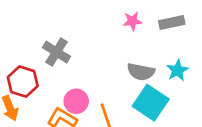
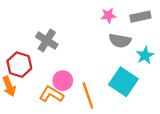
gray semicircle: (141, 72) -> (120, 41), moved

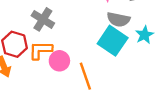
cyan square: (123, 82) -> (113, 41), moved
orange L-shape: (51, 94) -> (41, 50), moved, turned -30

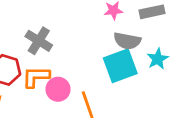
cyan square: (113, 41) -> (120, 66), turned 36

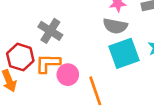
gray semicircle: (127, 41) -> (115, 26), moved

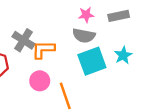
orange L-shape: (48, 63) -> (43, 50), moved

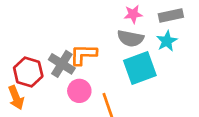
gray cross: (24, 40) -> (62, 64), moved
cyan star: (123, 55) -> (167, 41), moved

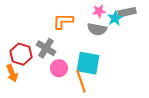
cyan star: (167, 41) -> (115, 18), moved
orange L-shape: (83, 55) -> (63, 21), moved
cyan square: (140, 68) -> (88, 63), moved, turned 30

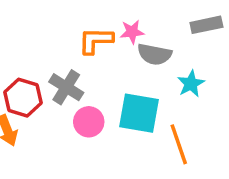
pink star: (99, 11) -> (132, 32), moved
cyan star: (115, 18) -> (191, 84), moved
orange line: (81, 81) -> (179, 144), moved

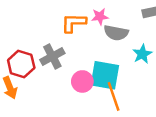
gray cross: (66, 87) -> (52, 57), turned 30
pink circle: (89, 122) -> (82, 81), moved
orange line: (179, 144) -> (114, 96), moved

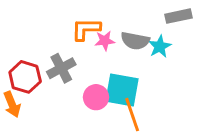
pink star: (100, 17) -> (105, 41), moved
cyan star: (142, 54) -> (160, 46), moved

